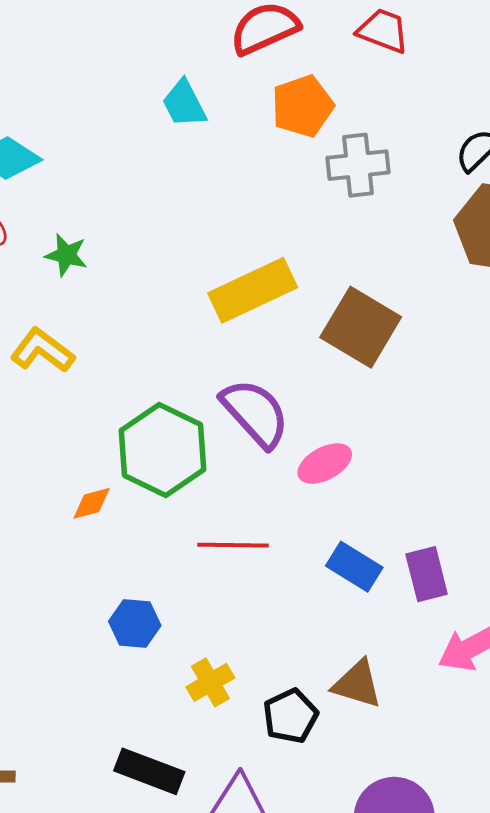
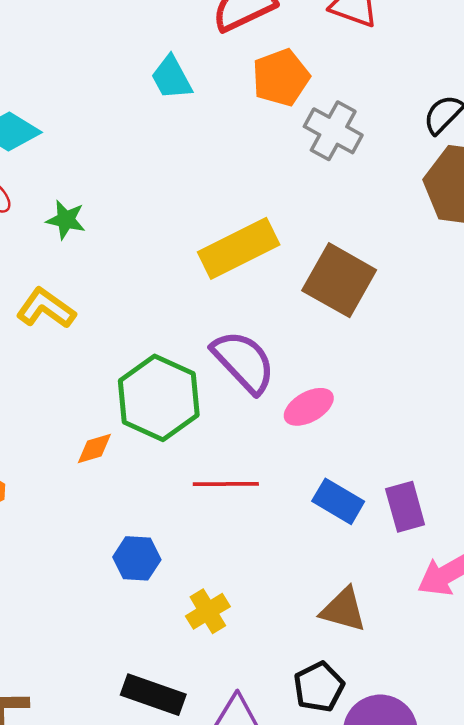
gray cross: (358, 165) -> (333, 131), turned 36
black pentagon: (290, 716) -> (319, 687), moved

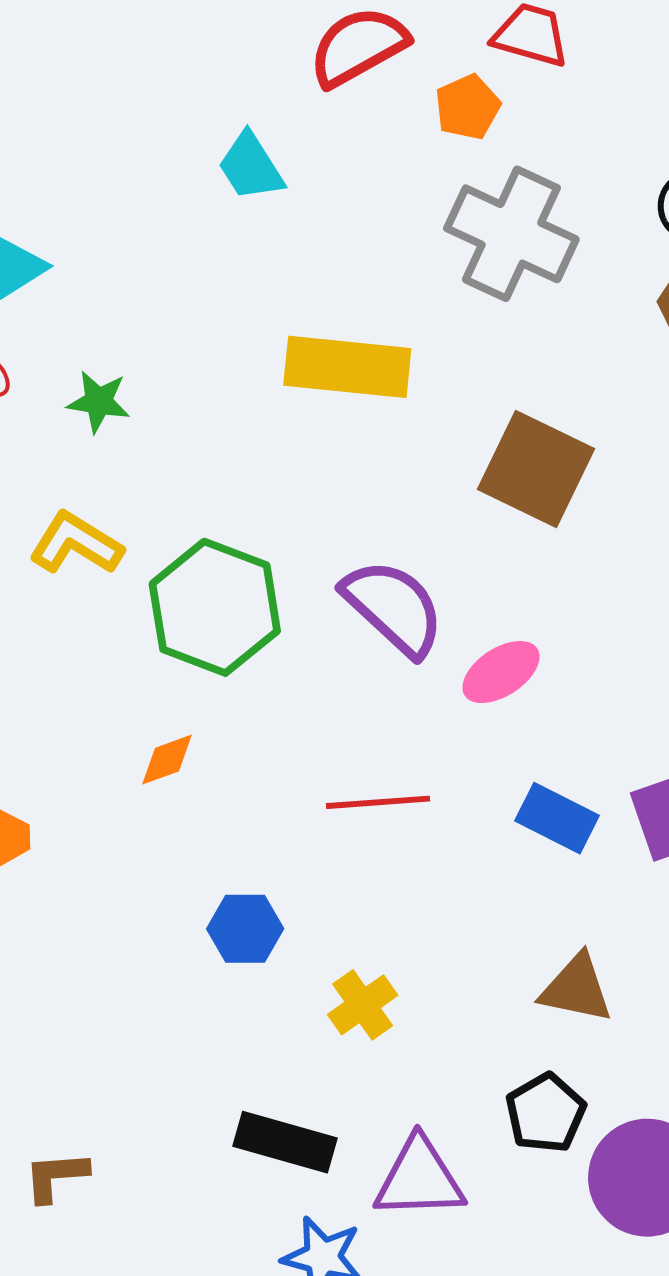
orange pentagon: (281, 78) -> (468, 107), moved, size x0.7
gray cross: (333, 131) -> (511, 234), size x1.4
yellow rectangle: (239, 248) -> (347, 367), moved, turned 36
green hexagon: (159, 398) -> (215, 607), moved

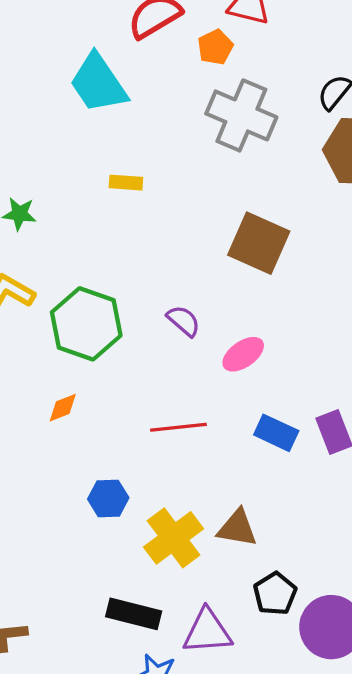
cyan trapezoid: (251, 167) -> (98, 83), size x1.6
yellow rectangle: (347, 367) -> (126, 183), moved, size x0.5
purple semicircle: (394, 607) -> (184, 321), size x0.6
brown triangle: (576, 989) -> (237, 528), moved
yellow cross: (363, 1005) -> (174, 538), size x1.6

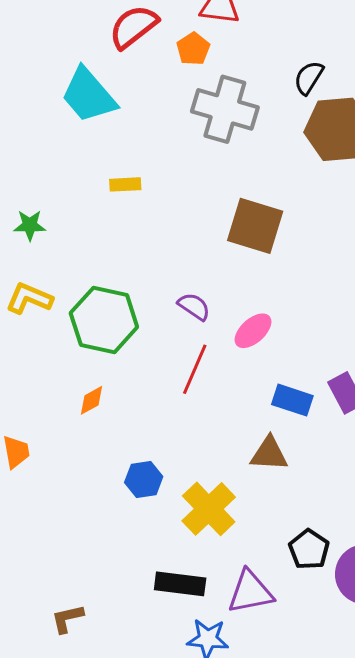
red line: (178, 427) -> (195, 369), moved, turned -54
brown triangle: (237, 528) -> (269, 454), moved

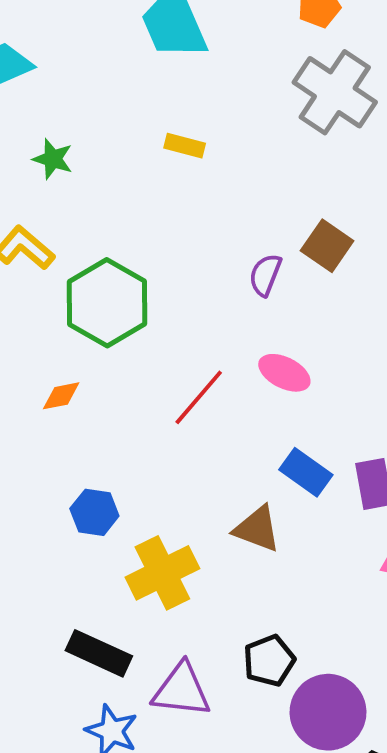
brown square: (255, 226) -> (327, 246), size x0.7
purple semicircle: (194, 306) -> (265, 275), moved, turned -120
pink ellipse: (253, 331) -> (284, 373), turned 51

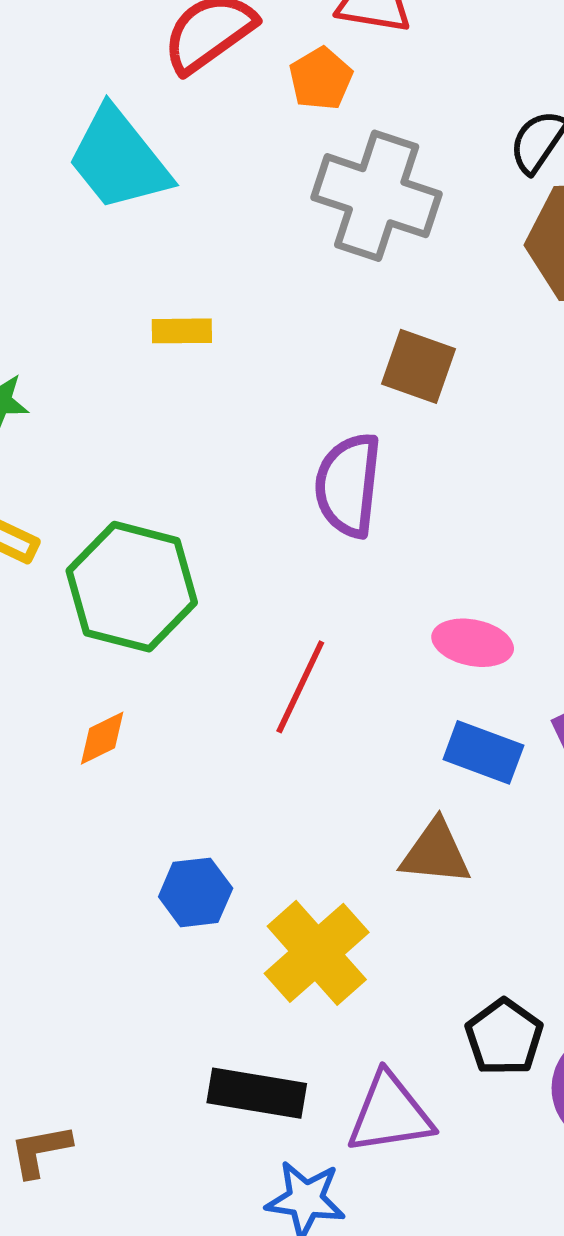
brown square: (327, 246) -> (418, 366), moved
purple semicircle: (265, 275) -> (348, 485), size x1.6
pink ellipse: (284, 373) -> (473, 643), moved

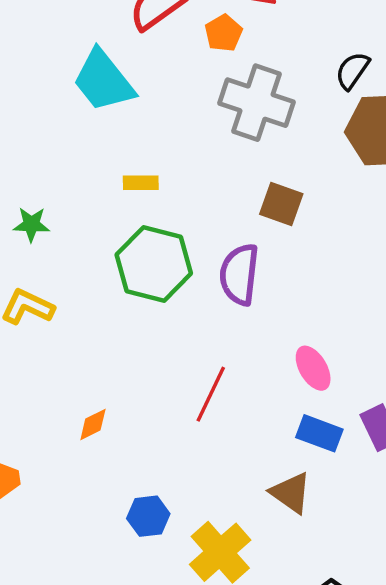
green hexagon: (132, 587) -> (154, 264), moved
pink ellipse: (473, 643) -> (313, 368), turned 48
brown triangle: (435, 853) -> (291, 493), turned 30

